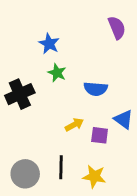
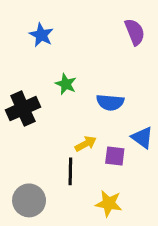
blue star: (49, 44) -> (41, 35), moved
black line: (61, 167) -> (70, 171), moved

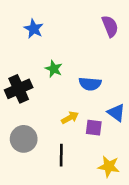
black line: (70, 171) -> (61, 155), moved
gray circle: (29, 200) -> (24, 139), moved
yellow star: (109, 203) -> (109, 166), moved

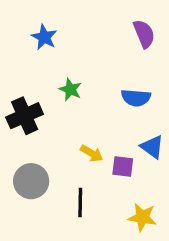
blue semicircle: (90, 84) -> (136, 98), moved
yellow arrow: (70, 118) -> (92, 153), turned 60

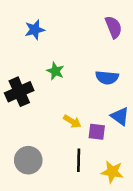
blue star: (44, 37) -> (35, 30), turned 30
gray circle: (31, 181) -> (28, 160), moved
black line: (80, 202) -> (79, 160), moved

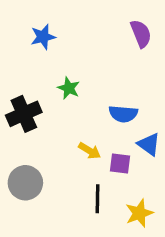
blue semicircle: (107, 78) -> (123, 114), moved
gray circle: (28, 160) -> (25, 183), moved
yellow star: (112, 172) -> (139, 213), turned -30

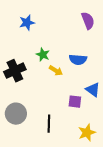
blue semicircle: (123, 114) -> (78, 60), moved
yellow arrow: (90, 151) -> (56, 71), moved
black line: (98, 199) -> (49, 124), moved

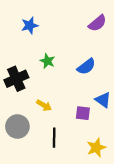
purple semicircle: (88, 21) -> (97, 23), turned 72
blue semicircle: (78, 60) -> (86, 67), turned -42
yellow arrow: (56, 71) -> (44, 105), moved

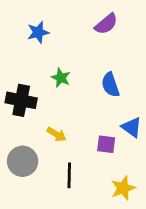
purple semicircle: (97, 23) -> (106, 24), moved
blue semicircle: (86, 67) -> (110, 85), turned 108
black cross: (16, 79) -> (21, 100), turned 35

